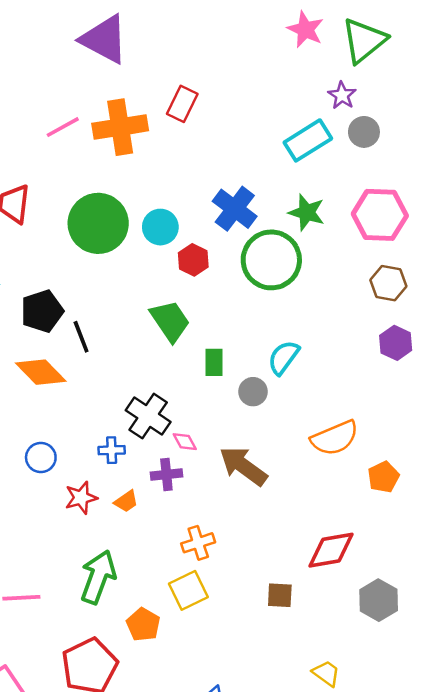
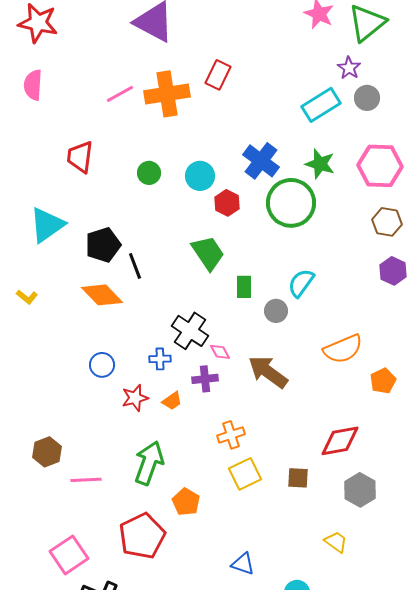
green circle: (98, 223) -> (149, 173), size x0.5
yellow square: (188, 590) -> (245, 474), moved
gray hexagon: (379, 600) -> (360, 490), moved

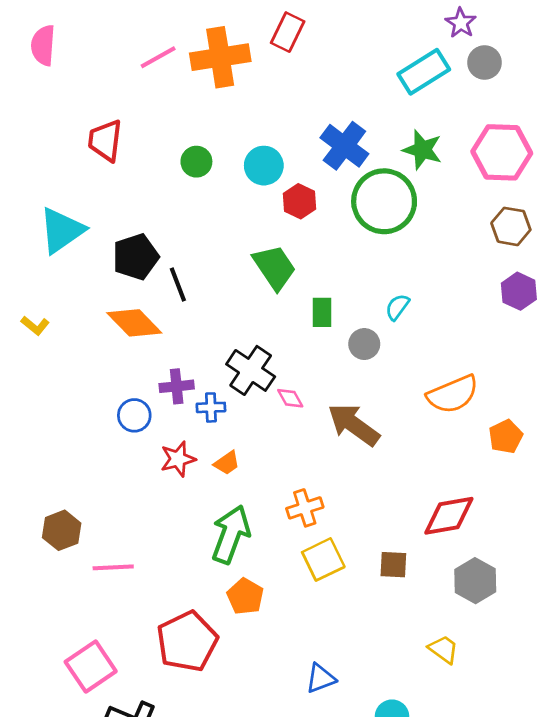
cyan semicircle: (301, 283) -> (397, 307), size x0.7
purple cross: (205, 379) -> (177, 386), moved
green arrow: (149, 463) -> (231, 534), moved
blue triangle: (243, 564) -> (321, 678), turned -40

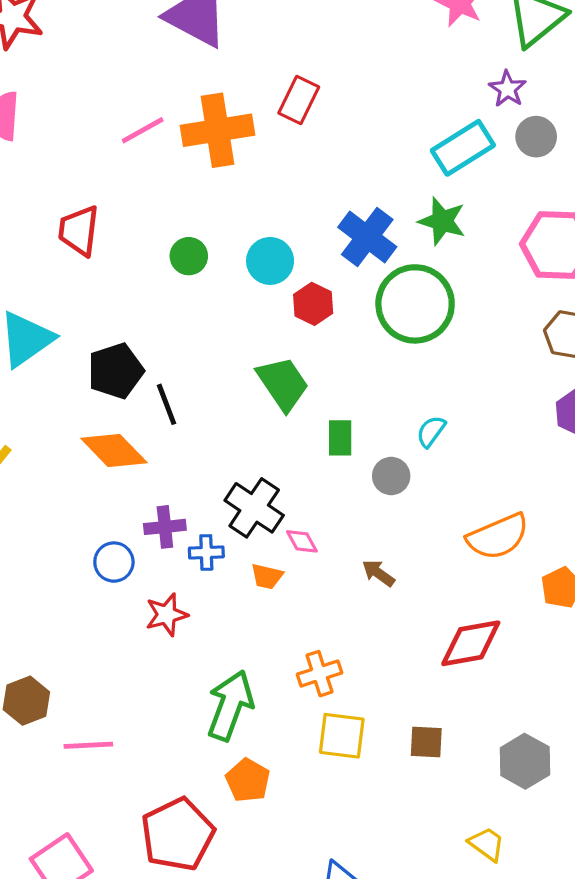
green star: (422, 150) -> (442, 221), moved
brown arrow: (354, 425) -> (378, 573), size x0.5
orange trapezoid: (227, 463) -> (267, 576), moved, turned 48
red diamond: (449, 516) -> (471, 643), moved
yellow square: (323, 559) -> (342, 736), turned 33

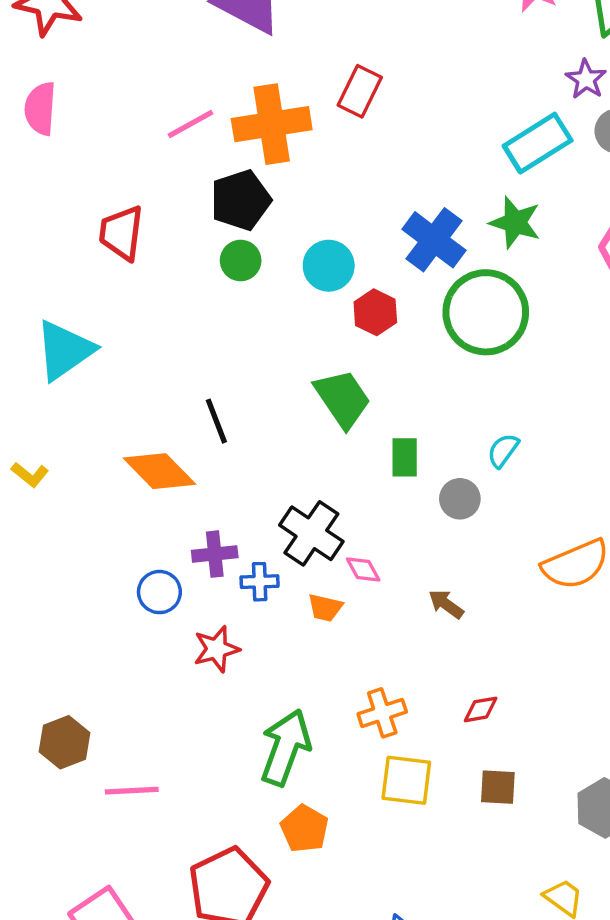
black pentagon: (116, 371) -> (241, 200), moved
red diamond: (471, 643) -> (481, 709), moved, size x0.5

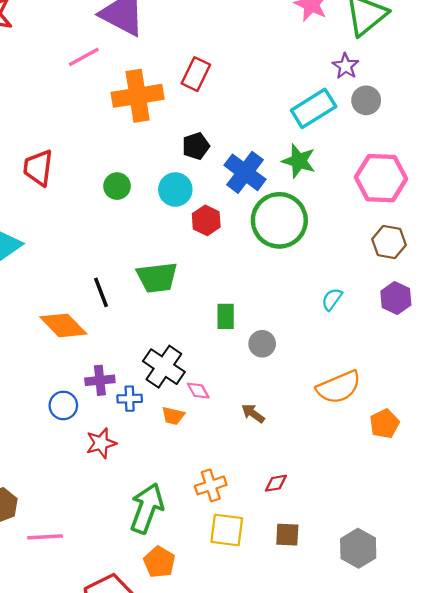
pink line: (191, 124) -> (84, 57), moved
black pentagon: (241, 200) -> (196, 146), moved, size x0.7
green trapezoid: (342, 399) -> (157, 277), moved, turned 117
cyan semicircle: (503, 450) -> (332, 299), moved

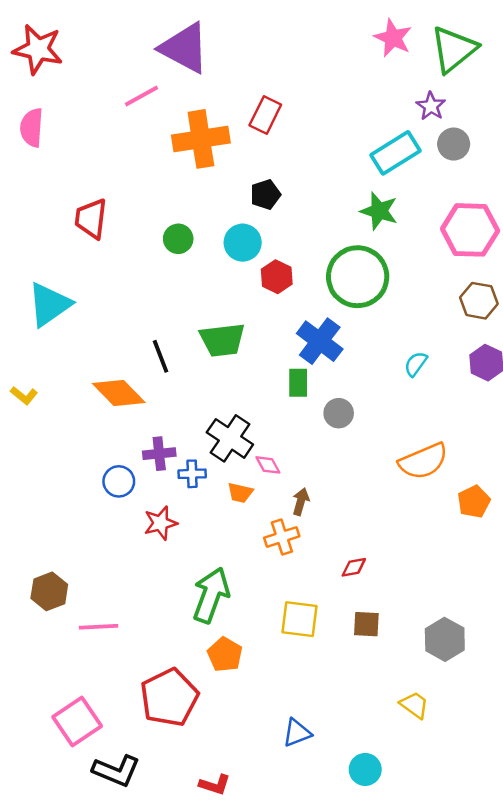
blue cross: (245, 172) -> (320, 341), moved
brown arrow: (253, 413) -> (301, 502), moved, turned 70
orange cross: (211, 485) -> (282, 537), moved

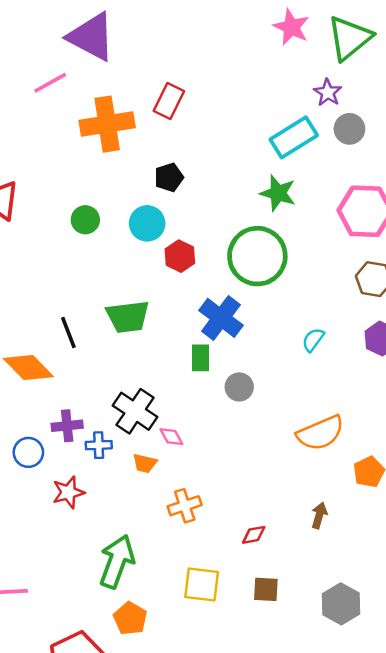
brown arrow: (301, 502) -> (319, 515), moved

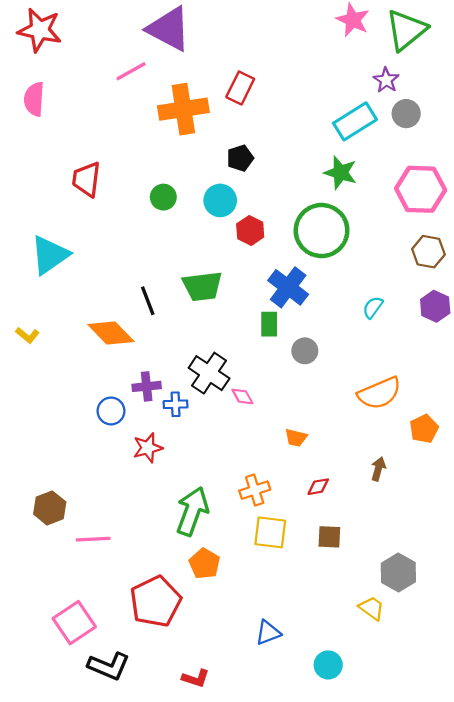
orange trapezoid: (145, 463) -> (296, 438), moved
orange cross: (185, 506) -> (255, 490), moved
gray hexagon: (341, 604) -> (398, 573), moved

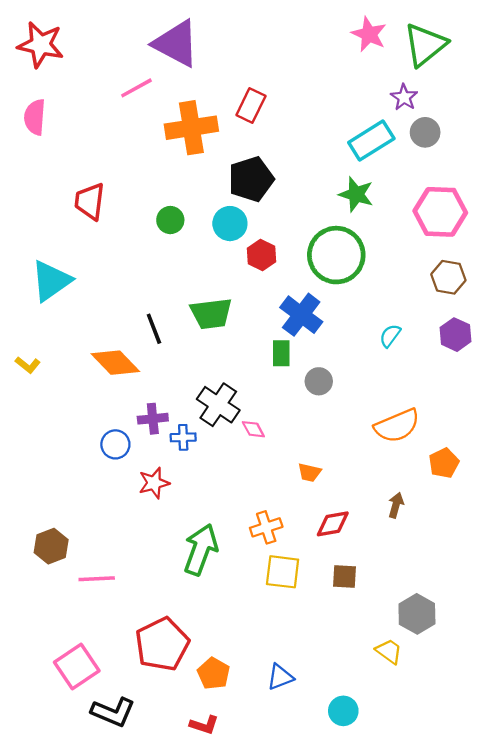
black pentagon: (240, 158) -> (251, 179), size x1.6
red diamond: (318, 487) -> (333, 524), size x1.4
orange pentagon: (205, 564) -> (214, 673), moved

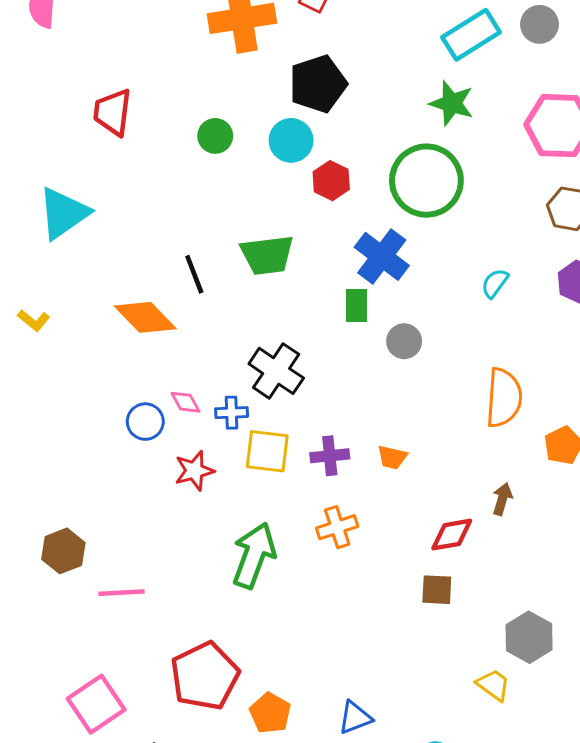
purple cross: (153, 419) -> (330, 456), moved
orange semicircle: (397, 426) -> (504, 398), turned -63
pink diamond: (253, 429) -> (185, 402), moved
red diamond: (333, 524) -> (452, 535), moved
yellow square: (283, 572) -> (267, 451), moved

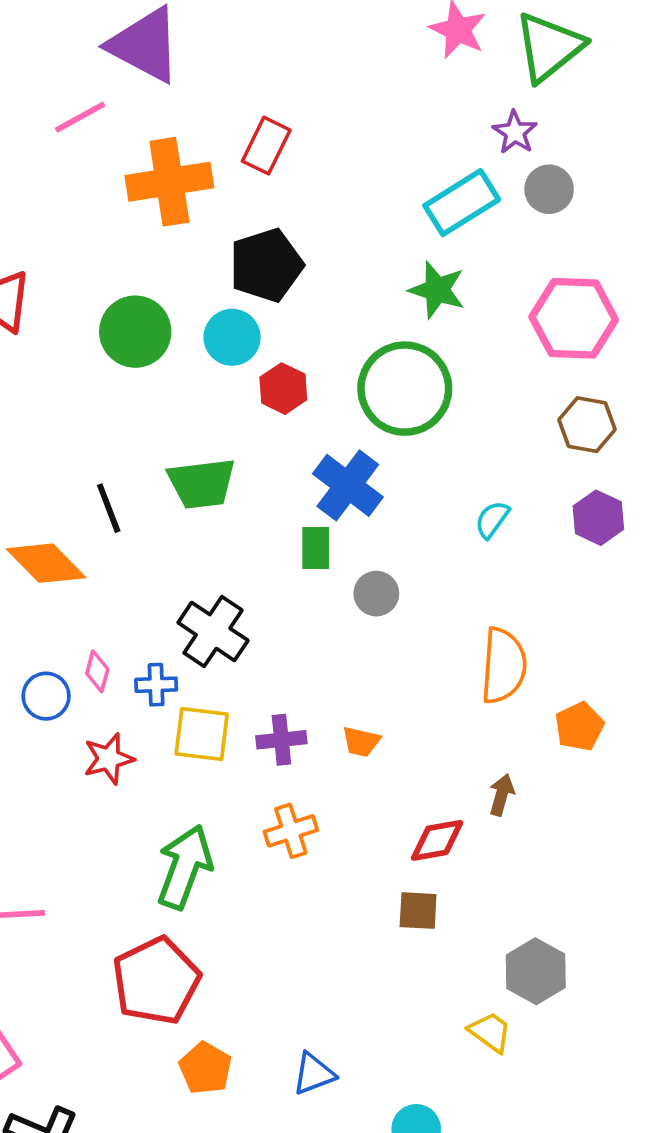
green circle: (215, 136) -> (135, 332), size x1.6
pink diamond: (185, 402) -> (97, 671), turned 44
red pentagon: (205, 676) -> (156, 981), moved

